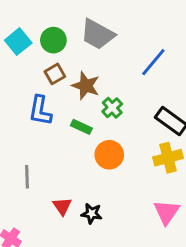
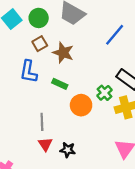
green cross: (112, 108) -> (105, 93), moved
gray line: (27, 177) -> (42, 122), moved

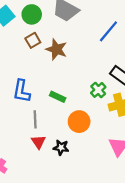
blue L-shape: (29, 72) -> (22, 91), moved
green rectangle: (60, 84) -> (58, 97), moved
orange circle: (81, 105) -> (79, 122), moved

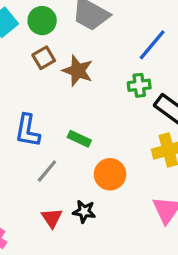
green cross: (98, 90) -> (139, 85), moved, turned 35
gray line: (35, 119) -> (47, 171), turned 42
red triangle: (38, 142) -> (52, 218), moved

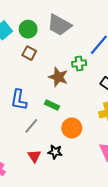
brown square: (44, 58) -> (29, 53), turned -32
brown star: (78, 71) -> (58, 77), moved
green cross: (139, 85) -> (79, 63), moved

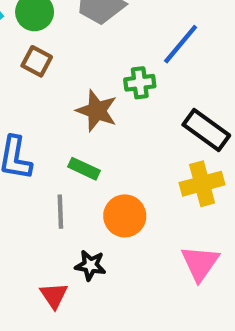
gray line: (31, 126) -> (60, 212), moved, turned -42
red triangle: (34, 156) -> (54, 295), moved

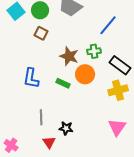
green cross: (140, 83) -> (94, 51), moved
gray line: (60, 212) -> (41, 117), moved
orange circle: (125, 216) -> (85, 74), moved

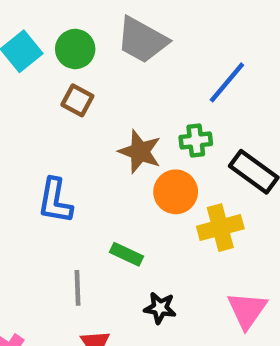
green rectangle: (63, 83) -> (127, 254), moved
yellow cross: (118, 90) -> (220, 228), moved
black star: (66, 128) -> (160, 308), moved

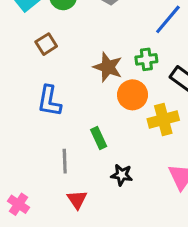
brown square: (77, 100) -> (46, 44), moved, turned 30
green rectangle: (127, 254) -> (99, 138), turned 40

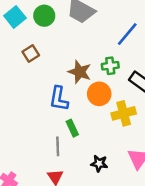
blue L-shape: (49, 101) -> (59, 99), moved
gray line: (65, 161) -> (58, 146), moved
black star: (122, 175) -> (99, 163), moved

